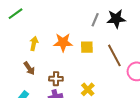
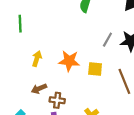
green line: (16, 14) -> (20, 24), turned -63
brown arrow: (29, 68) -> (39, 89), moved, turned 96

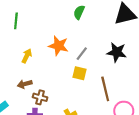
gray line: (107, 40) -> (82, 54), moved
orange star: (69, 61) -> (58, 46), moved

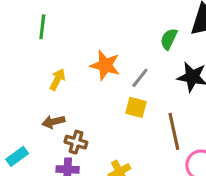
green semicircle: (79, 12) -> (169, 39), moved

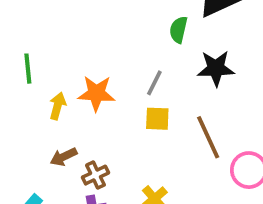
green line: (42, 27) -> (28, 69), moved
orange star: (105, 65) -> (96, 93), moved
brown cross: (76, 142) -> (95, 175), turned -30

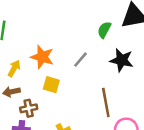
yellow arrow: (58, 106) -> (14, 68), moved
yellow square: (157, 119) -> (51, 85), moved

